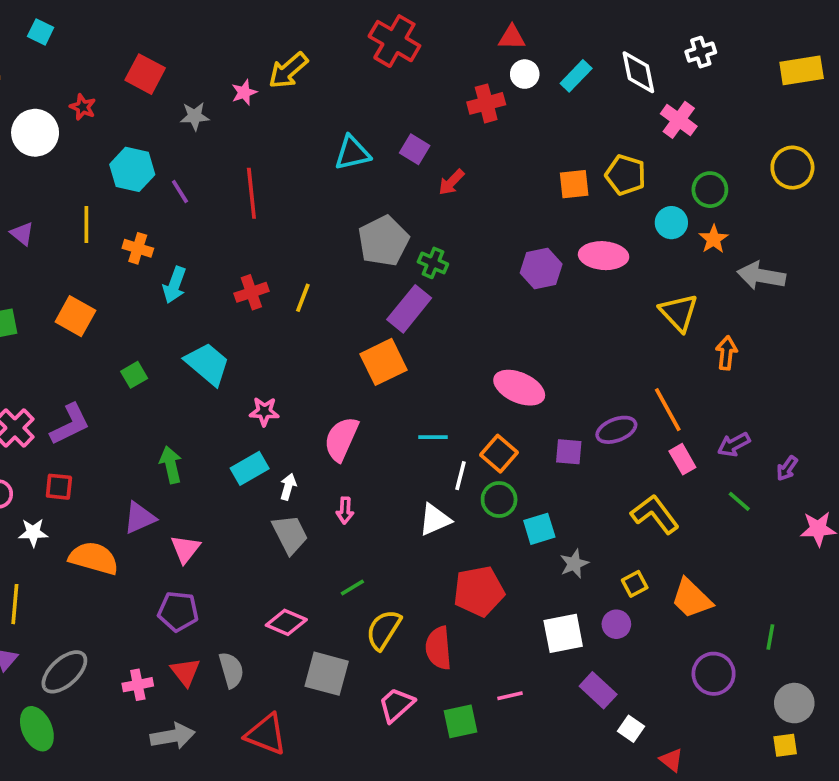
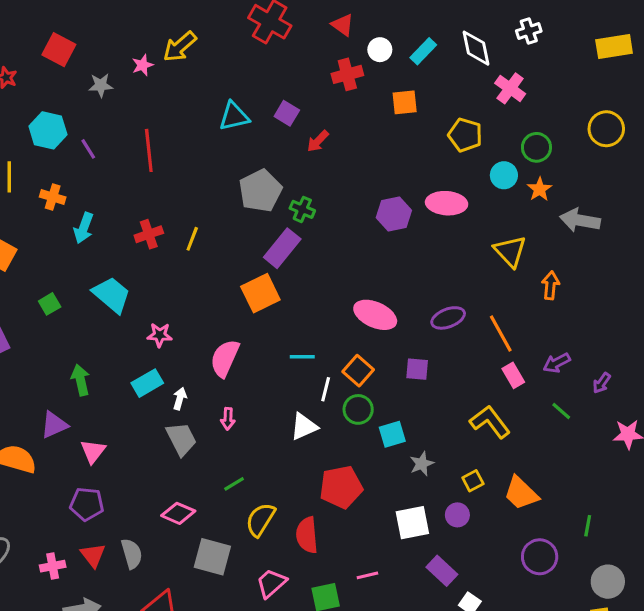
red triangle: (512, 37) -> (343, 25), moved, turned 35
orange square: (574, 184) -> (405, 102), moved
purple ellipse: (616, 430) -> (448, 318), moved

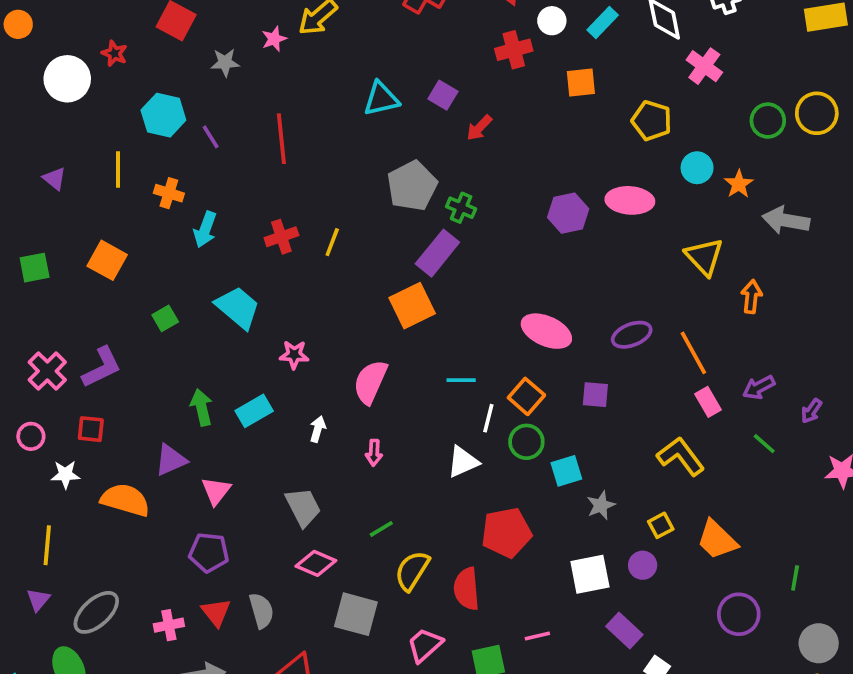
green circle: (536, 147) -> (768, 121), moved
cyan rectangle: (147, 383) -> (254, 411), moved
gray trapezoid: (181, 439) -> (303, 507), moved

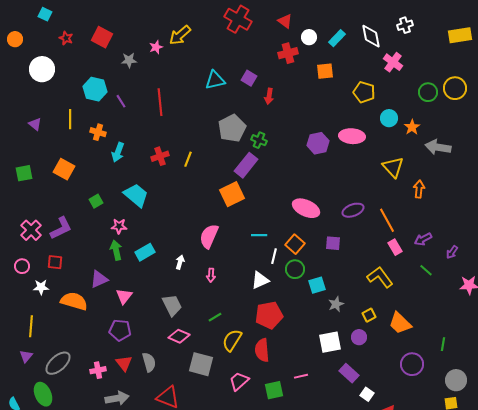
red star: (114, 53) -> (66, 38), moved
red arrow: (479, 128) -> (269, 96), turned -35
pink star: (294, 355) -> (119, 226), moved
red pentagon: (506, 533) -> (269, 315), moved

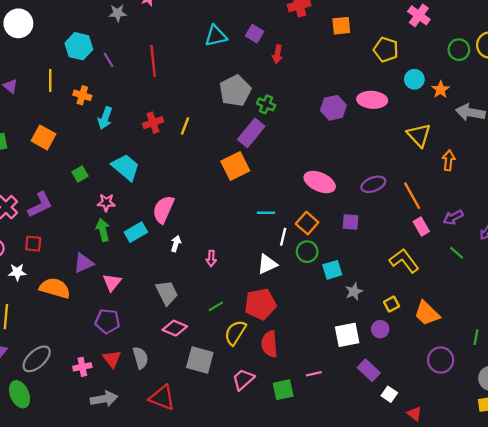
pink semicircle: (209, 236) -> (163, 209), moved
red pentagon: (269, 315) -> (260, 304), moved

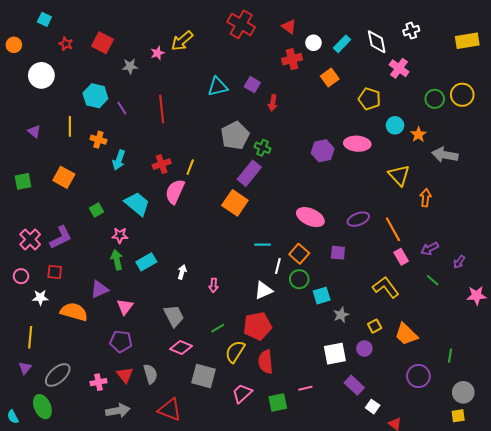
orange square: (341, 26) -> (330, 77), turned -30
orange square: (235, 166) -> (235, 203), turned -30
pink semicircle: (163, 209) -> (175, 192), moved

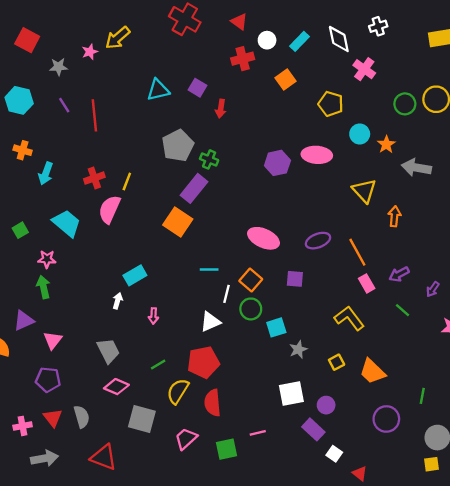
purple line: (122, 108) -> (64, 105), moved
cyan rectangle: (146, 262) -> (135, 275), moved
purple circle: (364, 348) -> (326, 405), moved

